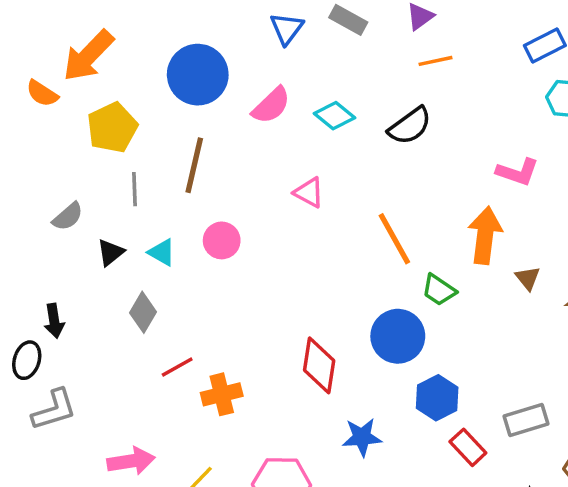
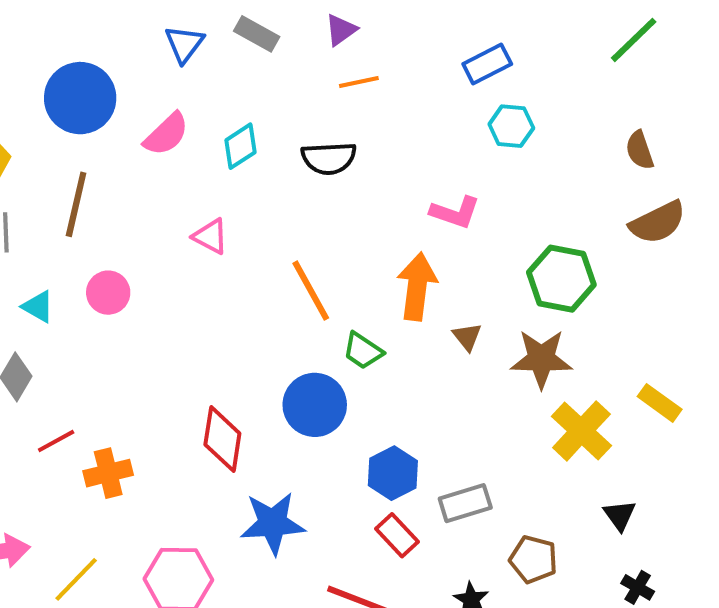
cyan diamond: (335, 116) -> (241, 146), turned -72
black semicircle: (410, 126) -> (329, 158), turned 33
blue hexagon: (437, 398) -> (393, 473), moved
blue star: (362, 437) -> (273, 523), size x1.4

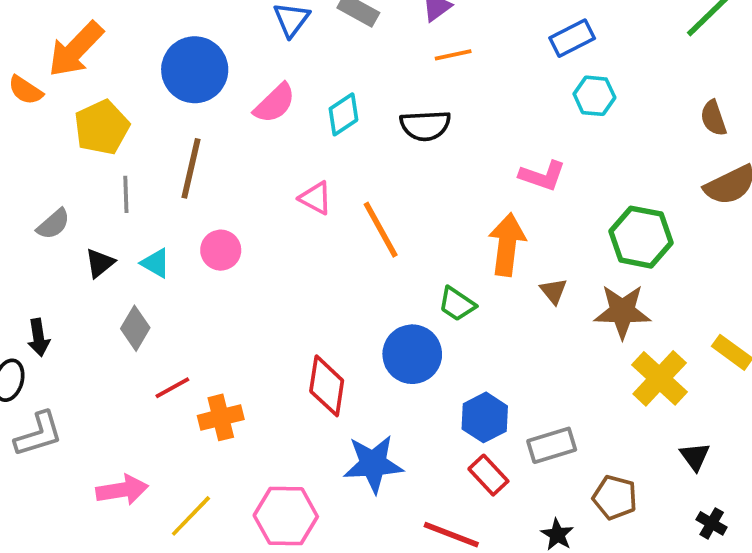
orange line: (311, 291) -> (381, 230), moved

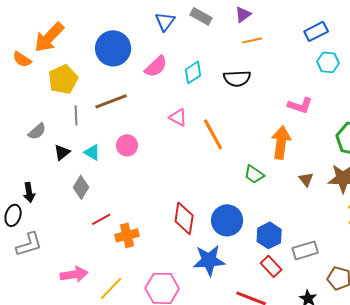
brown line: (191, 168) -> (111, 101), turned 56
brown triangle: (554, 291) -> (306, 179), moved
blue circle: (412, 354) -> (227, 220), moved

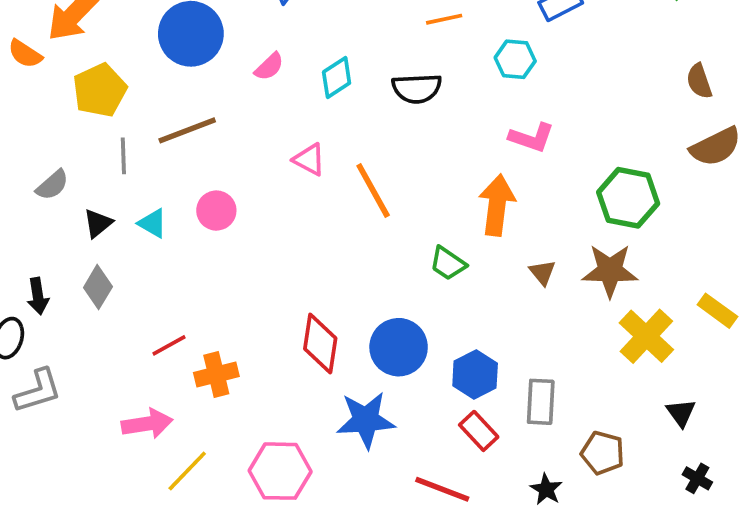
cyan hexagon: (328, 62) -> (515, 59), moved
pink semicircle: (156, 66) -> (269, 67), size x0.7
gray diamond: (81, 187) -> (98, 287), moved
gray rectangle: (305, 250) -> (541, 402), turned -70
pink arrow: (74, 274) -> (147, 424), moved

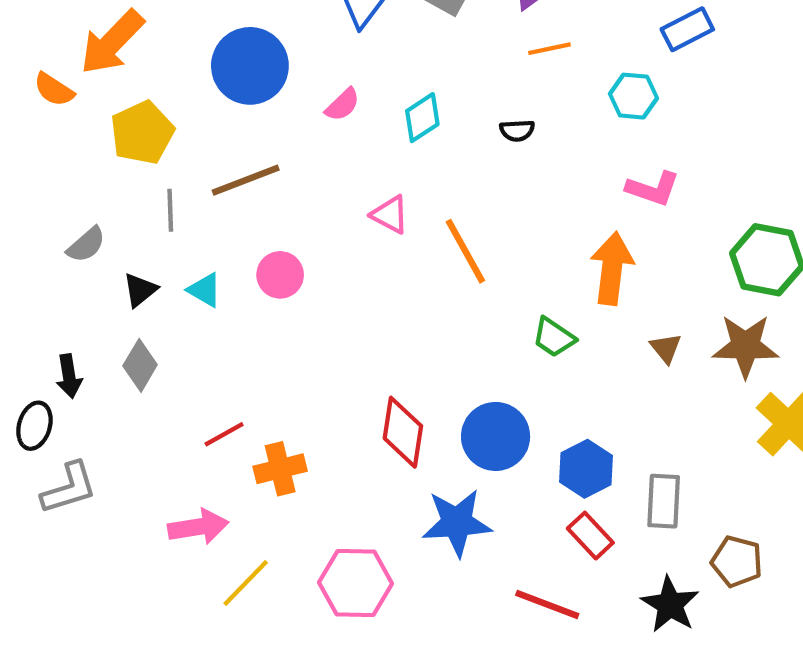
black semicircle: (417, 88) -> (517, 131), size x0.6
black star: (546, 489) -> (670, 605), size x1.5

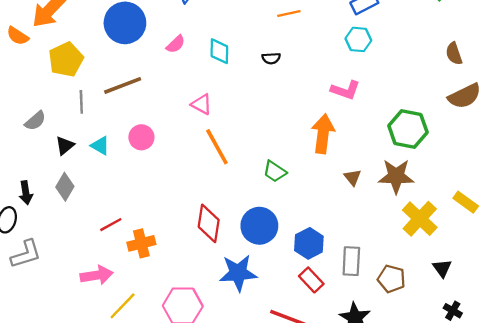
cyan hexagon: (633, 96) -> (358, 39), moved
cyan diamond: (422, 118) -> (219, 51), turned -56
orange line: (465, 251) -> (217, 147), moved
green trapezoid: (554, 337) -> (275, 171), moved
brown pentagon: (737, 561) -> (391, 279), moved

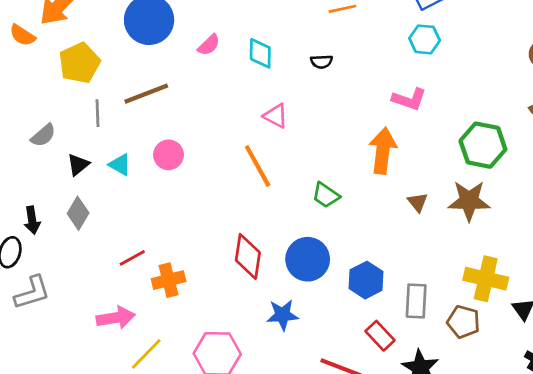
pink triangle: (202, 104) -> (276, 116), moved
yellow cross: (420, 219) -> (486, 279), moved, turned -30
blue star: (238, 273) -> (283, 315), size x0.7
red rectangle: (311, 280) -> (380, 336), moved

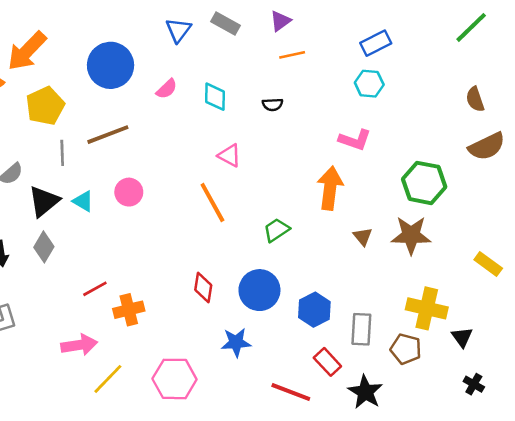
black triangle: (78, 165) -> (44, 201), size x1.5
green trapezoid: (326, 195) -> (276, 230), turned 112
red diamond: (248, 256) -> (203, 287), size x0.7

